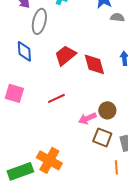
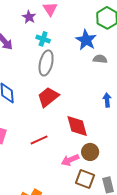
gray ellipse: (39, 21) -> (46, 63), moved
red diamond: (94, 64) -> (77, 126), moved

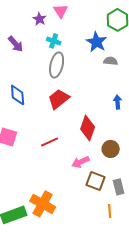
red diamond: (77, 126) -> (88, 128), turned 35
brown circle: (90, 152) -> (111, 149), moved

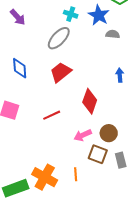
cyan cross: (54, 41) -> (71, 14), moved
gray ellipse: (57, 65) -> (59, 38), turned 30
brown circle: (111, 149) -> (109, 133), moved
orange line: (110, 211) -> (76, 174), moved

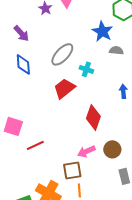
cyan cross: (71, 14) -> (86, 69), moved
blue diamond: (20, 68) -> (23, 64), moved
red line: (52, 115) -> (35, 145), moved
brown square: (98, 154) -> (72, 170), moved, turned -30

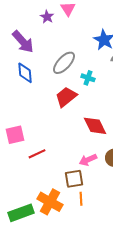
purple arrow: (21, 33) -> (23, 42), size x1.4
red diamond: (93, 117) -> (95, 126), turned -45
pink square: (13, 126) -> (15, 135), turned -30

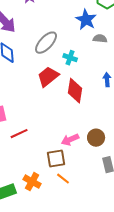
red diamond: (95, 126) -> (75, 91), moved, turned 35
orange line: (81, 199) -> (63, 179), turned -48
orange cross: (50, 202) -> (32, 182), size x0.7

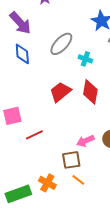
red trapezoid: (48, 77) -> (60, 92), moved

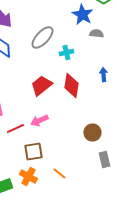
cyan cross: (85, 59) -> (66, 53), turned -32
pink arrow: (85, 141) -> (39, 121), moved
brown square: (71, 160) -> (33, 152), moved

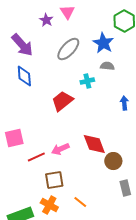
gray semicircle: (96, 34) -> (107, 66), moved
gray ellipse: (42, 38) -> (68, 49), moved
red trapezoid: (41, 86) -> (62, 101), moved
red diamond: (71, 86) -> (94, 144), moved, turned -30

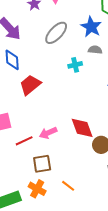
red trapezoid: (62, 101) -> (30, 85), moved

